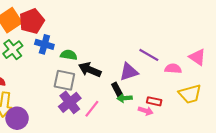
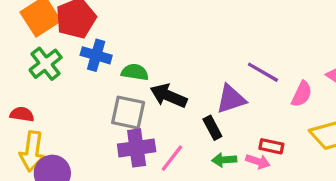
pink semicircle: (173, 69) -> (302, 94), turned 112
green arrow: (125, 98) -> (224, 160), moved
purple cross: (70, 102) -> (137, 148), turned 30

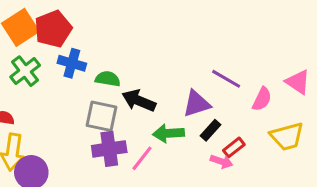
black rectangle: (212, 128) -> (211, 130), moved, turned 70
red rectangle: (271, 146) -> (234, 147), turned -50
green arrow: (224, 160) -> (168, 133), moved, size x1.4

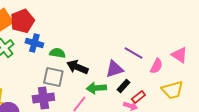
purple cross: (109, 149) -> (43, 98), moved

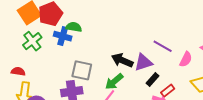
green semicircle: (57, 53) -> (74, 27), moved
black arrow: (77, 67) -> (122, 60), moved
green arrow: (96, 88) -> (114, 82), moved, turned -36

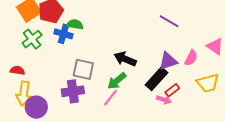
purple line: (163, 46) -> (169, 21), moved
purple triangle: (143, 62) -> (168, 61), moved
black rectangle: (153, 80) -> (157, 79), size x1.6

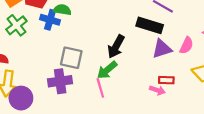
black arrow: (125, 59) -> (116, 47), turned -85
black rectangle: (157, 79) -> (150, 25), moved, turned 65
red rectangle: (172, 90) -> (166, 80), turned 40
pink line: (111, 98) -> (100, 88), turned -54

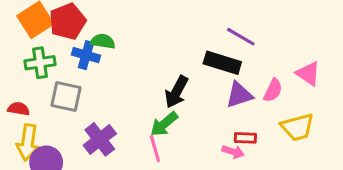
green cross: (16, 25) -> (40, 63), turned 30
gray square: (71, 58) -> (66, 96), moved
purple cross: (60, 81) -> (100, 139), turned -30

